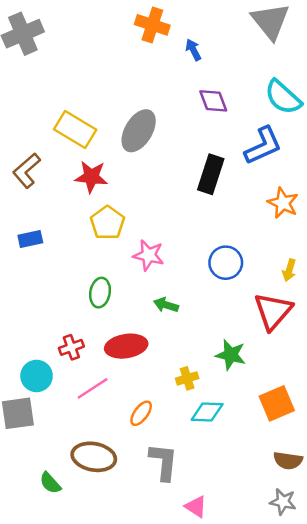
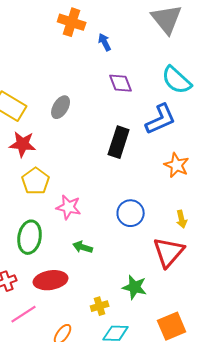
gray ellipse: (139, 131) -> (61, 107), size x0.7
yellow arrow: (289, 270) -> (182, 219), turned -30
green ellipse: (100, 293) -> (30, 237), size x1.4

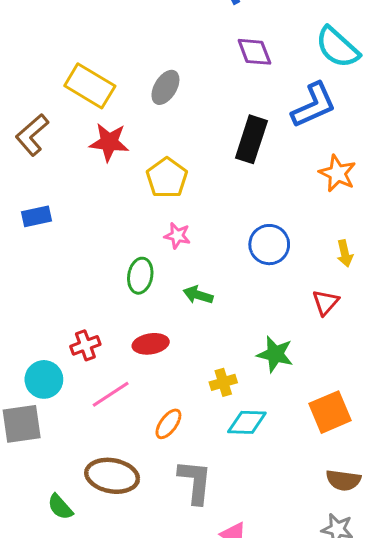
yellow pentagon: (36, 181) -> (167, 178), moved
pink star: (69, 207) -> (177, 236), size x0.7
green ellipse: (30, 237) -> (140, 276), moved, size x0.7
red triangle: (169, 252) -> (326, 302), size x0.6
red ellipse: (51, 280) -> (151, 344), size x0.7

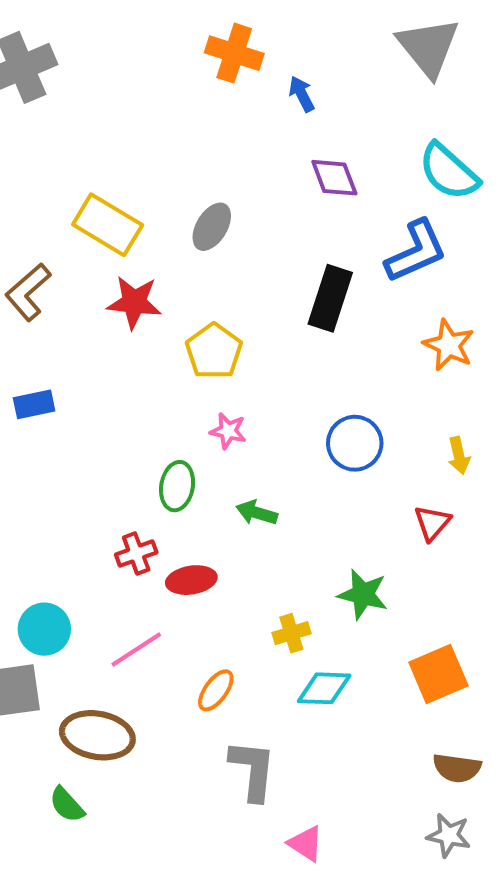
red cross: (85, 345) -> (136, 553), moved
brown ellipse: (112, 476) -> (97, 735), moved

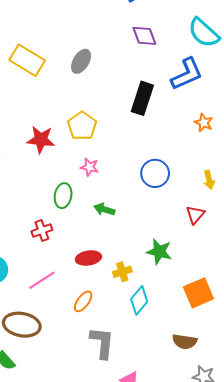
red star: (134, 302) -> (41, 140), moved
orange star: (449, 345) -> (204, 123), size x0.7
red ellipse: (191, 580) -> (88, 258), moved
cyan diamond: (324, 688) -> (139, 300), turned -52
brown semicircle: (457, 768) -> (185, 342), moved

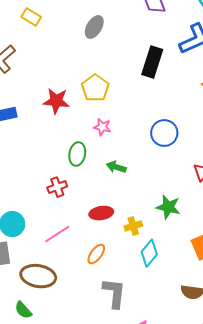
yellow rectangle: (27, 60) -> (31, 17), moved, size x0.6

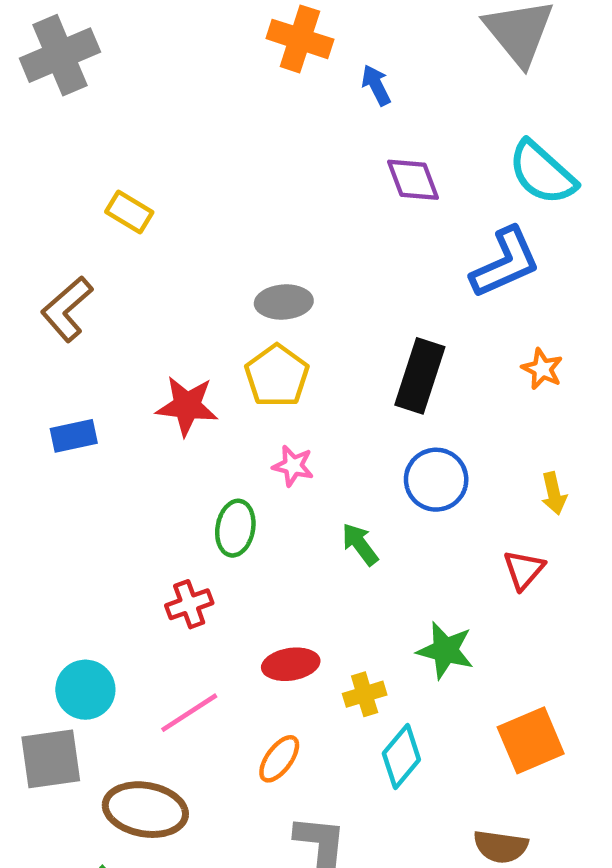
gray ellipse: (94, 27) -> (284, 302), moved, turned 55
black rectangle: (152, 62) -> (420, 376), moved
green arrow: (116, 167) -> (360, 544), moved, turned 36

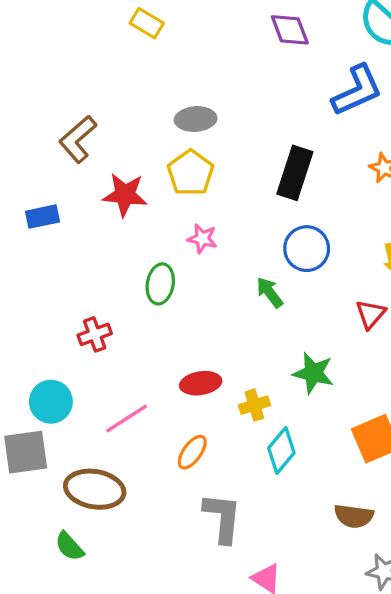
yellow rectangle: (129, 212) -> (147, 23), moved
brown L-shape: (67, 309) -> (78, 139), moved
green arrow: (360, 544) -> (270, 292), moved
red cross: (189, 604) -> (95, 334), moved

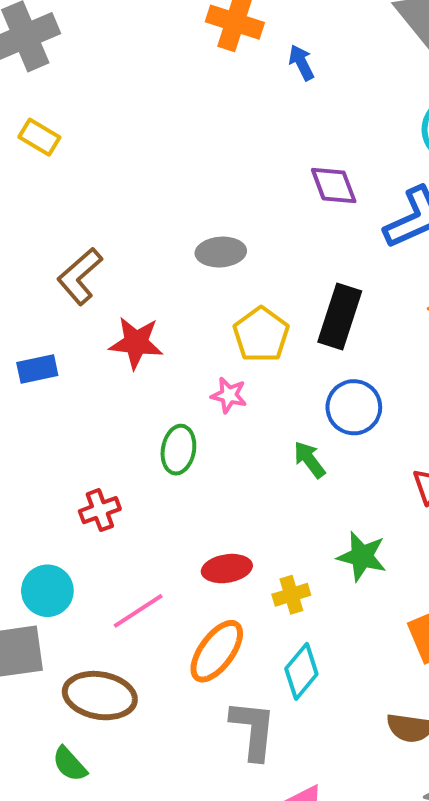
yellow rectangle: (147, 23) -> (39, 137), moved
purple diamond: (290, 30) -> (334, 185), moved
yellow pentagon: (191, 173) -> (261, 335), moved
cyan diamond: (281, 450) -> (301, 671), moved
orange ellipse: (192, 452) -> (217, 651), size x1.5

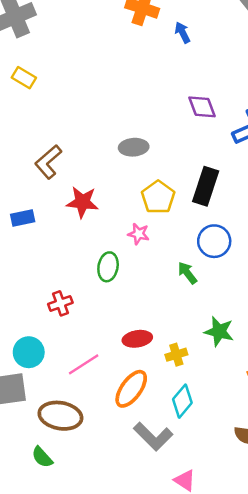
gray L-shape: (253, 730) -> (153, 436), turned 129

